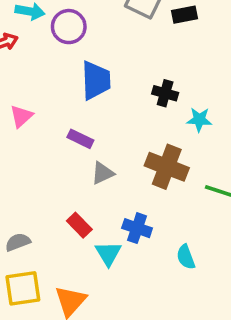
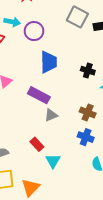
purple rectangle: (80, 139) -> (39, 95), size x1.5
brown cross: (167, 167) -> (88, 112), size x0.7
blue cross: (137, 228) -> (86, 137), moved

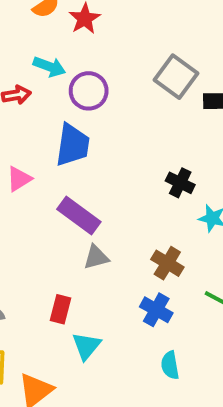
blue trapezoid: (49, 62) -> (73, 145), moved
red rectangle: (37, 144) -> (61, 309), turned 48

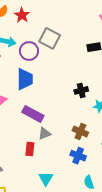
gray square: (176, 77) -> (50, 38), moved
black cross: (180, 183) -> (81, 90), turned -32
red rectangle: (61, 309) -> (30, 149), moved

